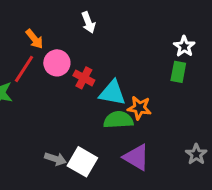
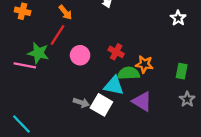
pink circle: (57, 63) -> (80, 55), moved
green rectangle: (178, 72) -> (182, 71), moved
red cross: (84, 78) -> (116, 52), moved
cyan triangle: (112, 93) -> (114, 86), moved

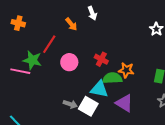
orange arrow: (65, 12) -> (71, 24), moved

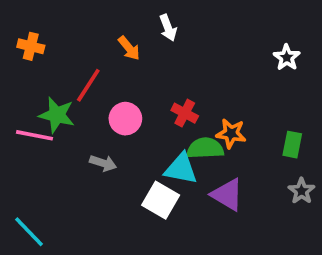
gray arrow: (70, 104) -> (103, 163), moved

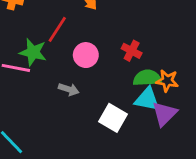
orange star: (231, 133) -> (167, 81), moved
cyan triangle: (181, 169) -> (147, 99), moved
purple triangle: (227, 195) -> (164, 114), turned 44

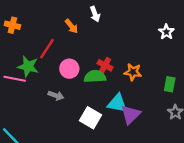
green semicircle: (147, 78) -> (95, 76), moved
orange star: (167, 81) -> (133, 72), moved

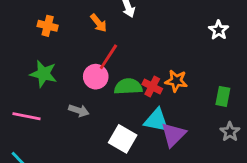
orange cross: (12, 25) -> (48, 26), moved
red line: (47, 49) -> (108, 57), moved
red cross: (105, 65) -> (152, 87), moved
pink line: (15, 79) -> (26, 116), moved

